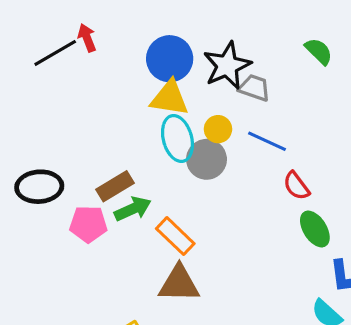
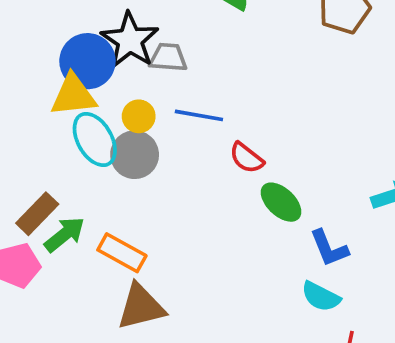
blue circle: (170, 59) -> (87, 61), moved

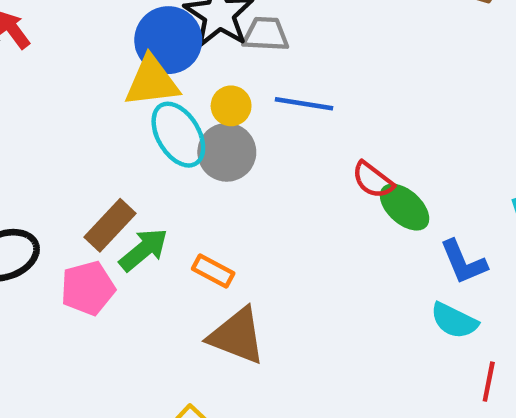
red semicircle: (246, 158) -> (373, 180), moved
orange rectangle: (122, 253) -> (213, 271), size x0.7
brown triangle: (141, 307) -> (237, 336), turned 36

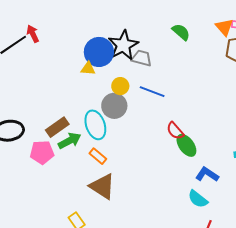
yellow triangle: (152, 82) -> (88, 68), size x0.6
cyan ellipse: (178, 135) -> (95, 125), moved
blue L-shape: (463, 262) -> (207, 174), turned 135

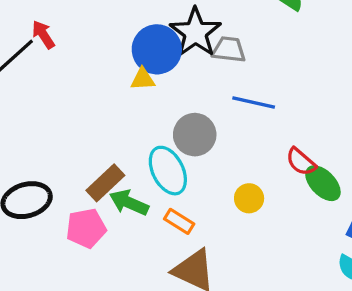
yellow circle: (120, 86) -> (249, 198), moved
green arrow: (70, 141) -> (129, 203), turned -120

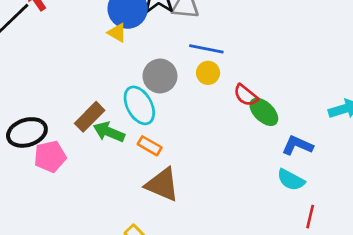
yellow triangle: (143, 79) -> (117, 33), turned 35
yellow circle: (249, 198) -> (208, 73), moved
pink pentagon: (86, 228) -> (50, 157), moved

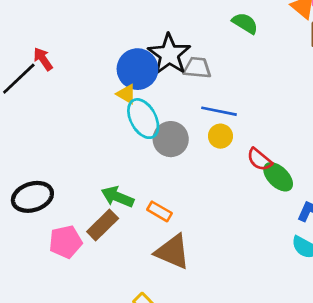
cyan ellipse: (139, 105) -> (143, 119), moved
brown rectangle: (90, 117) -> (103, 225), moved
pink pentagon: (50, 157) -> (66, 242), moved

